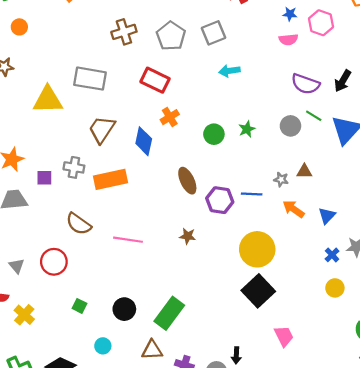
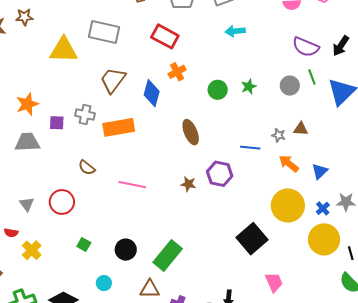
green line: (314, 116) -> (312, 77), turned 35
purple hexagon: (220, 200) -> (220, 174), moved
brown semicircle: (79, 224) -> (87, 168), size x0.7
yellow circle: (257, 249) -> (288, 206), moved
yellow circle: (335, 288) -> (324, 239), size x1.8

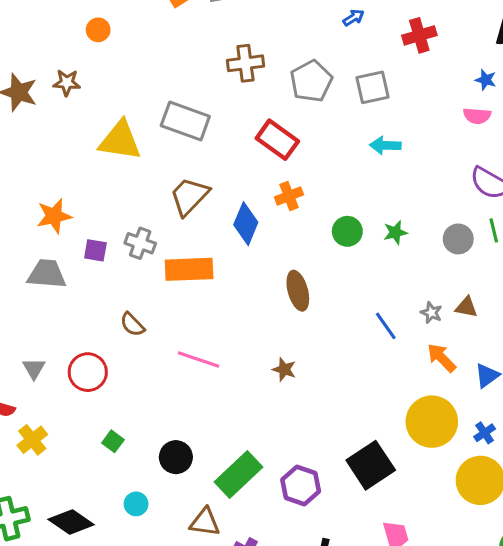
blue line: (250, 148) -> (386, 326), turned 42
purple hexagon: (220, 174) -> (301, 486), moved

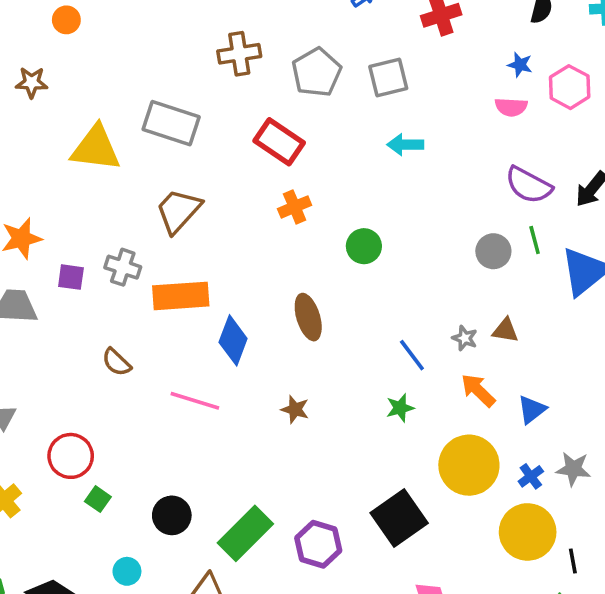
blue diamond: (246, 224) -> (233, 340), moved
green star: (395, 232) -> (400, 408), moved
red circle: (88, 372) -> (71, 456), moved

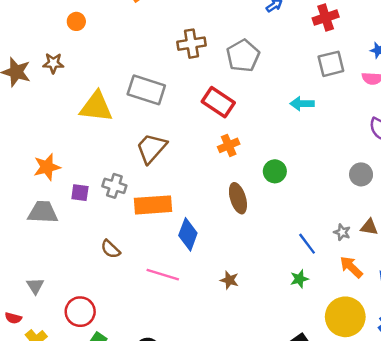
gray square: (388, 77) -> (331, 64), moved
brown ellipse: (308, 317) -> (238, 198), moved

